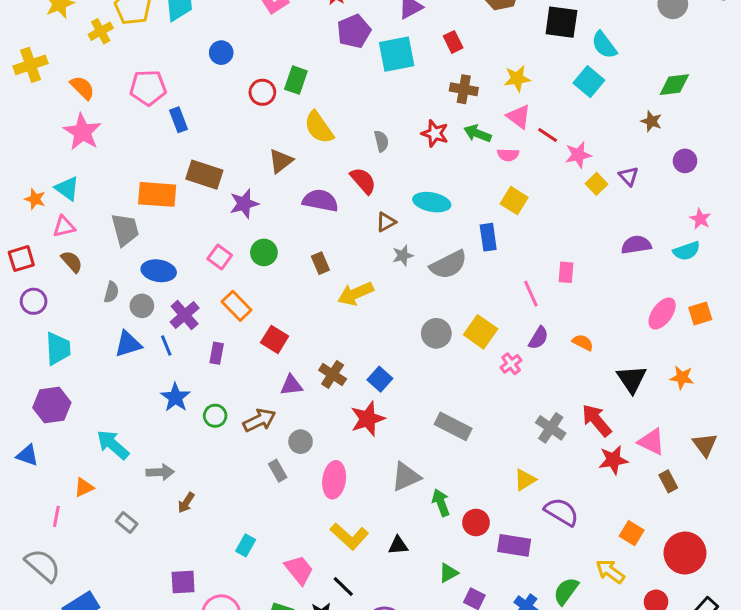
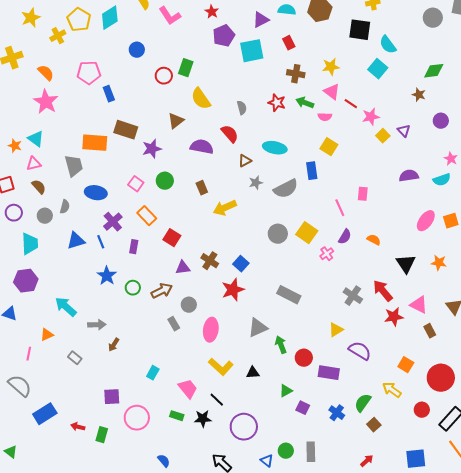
gray circle: (142, 306) -> (45, 216), moved

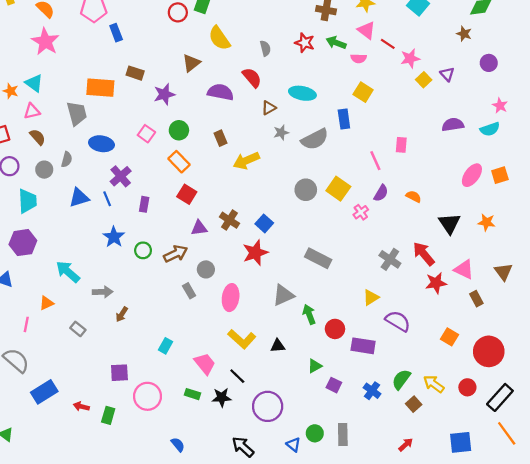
brown rectangle: (126, 130) -> (135, 73), size x0.7
orange rectangle: (147, 216) -> (179, 162), moved
yellow arrow: (392, 390) -> (434, 384), moved

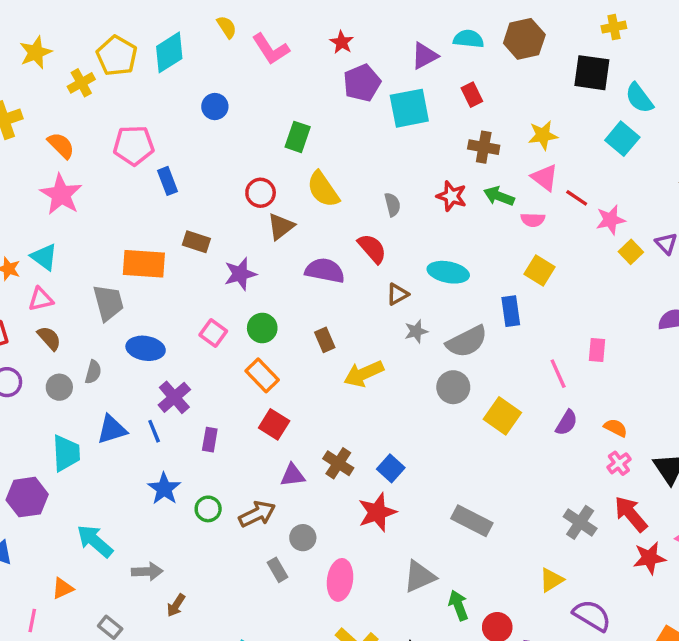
red circle: (178, 12) -> (261, 193), moved
gray circle: (306, 190) -> (453, 387), moved
cyan trapezoid: (27, 201) -> (66, 453), moved
pink cross: (361, 212) -> (619, 463), moved

